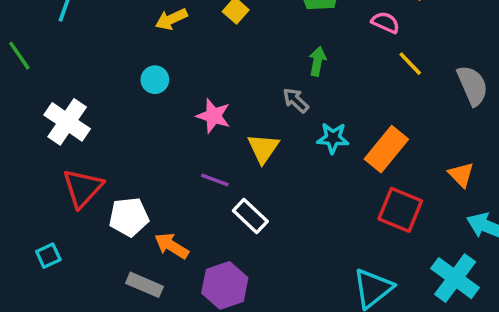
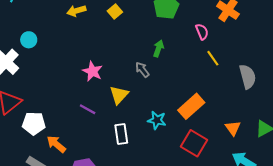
pink semicircle: (385, 22) -> (202, 32), turned 35
cyan circle: (155, 80) -> (29, 40), moved
cyan star: (333, 138) -> (157, 120), moved
white rectangle: (250, 216) -> (121, 134), moved, turned 30

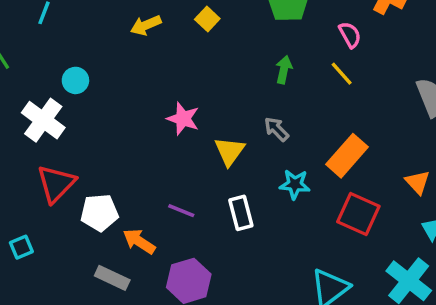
yellow line: (213, 58) -> (342, 74), moved
gray arrow: (142, 70) -> (276, 129), moved
purple line: (88, 109) -> (181, 211), moved

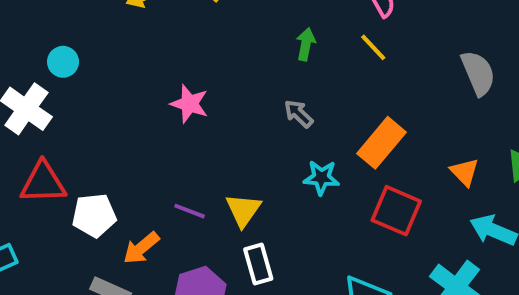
yellow triangle: (230, 151) -> (243, 210), moved
red triangle: (56, 184) -> (43, 183), turned 45
white rectangle: (241, 213) -> (258, 264), moved
orange arrow: (139, 241) -> (141, 248), turned -72

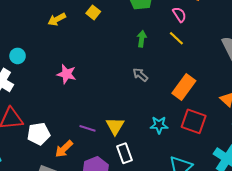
pink star: (189, 104) -> (67, 74), moved
cyan star: (321, 178) -> (159, 125), moved

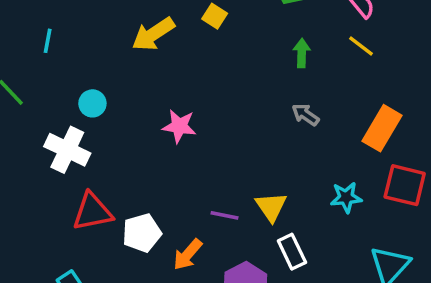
yellow arrow: (57, 19) -> (153, 34), size x1.4

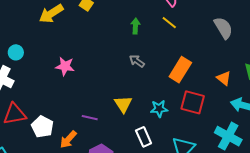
yellow triangle: (271, 207) -> (123, 104), moved
white pentagon: (142, 233) -> (42, 127), turned -30
white rectangle: (292, 252) -> (144, 137), moved

